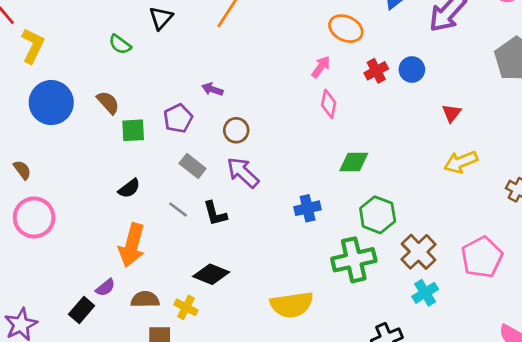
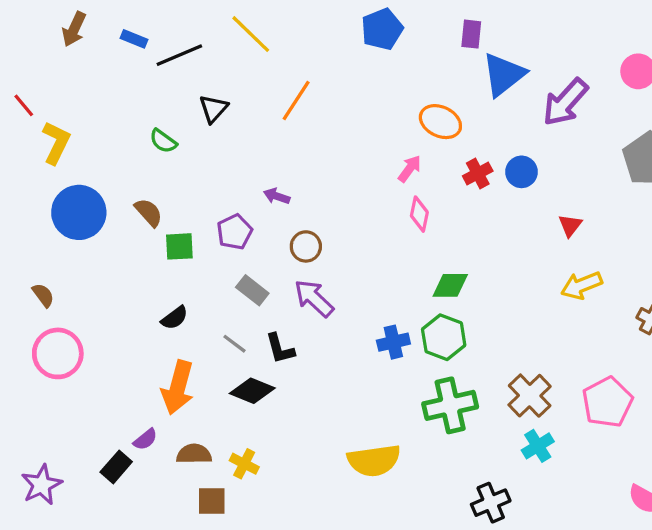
green hexagon: (378, 215) -> (444, 337), moved
black diamond: (211, 274) -> (252, 391), moved

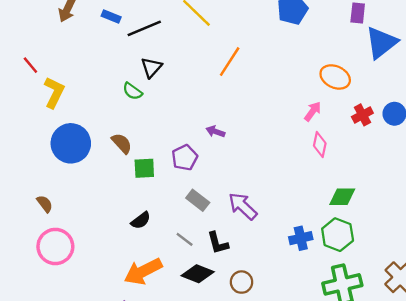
black triangle: (213, 109) -> (151, 67), moved
brown circle: (306, 246) -> (242, 282), moved
orange arrow: (178, 388) -> (143, 271), turned 48

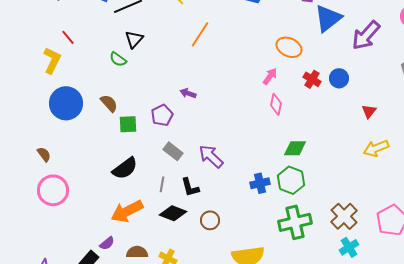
red line: (30, 65) -> (68, 37), moved
red cross: (362, 115) -> (312, 79), turned -30
black semicircle: (141, 220) -> (125, 168), size x1.5
gray line: (185, 239) -> (162, 184), turned 63

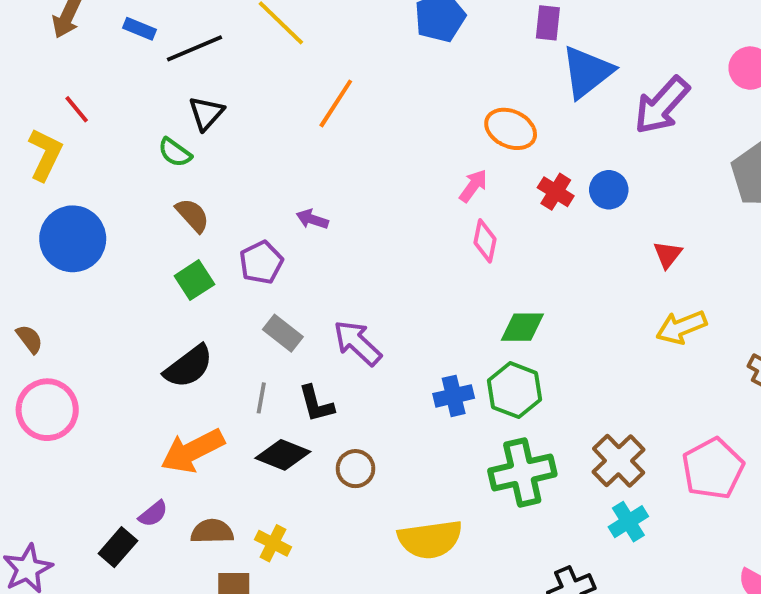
brown semicircle: (109, 103) -> (192, 215), moved
green square: (128, 124) -> (194, 280), turned -30

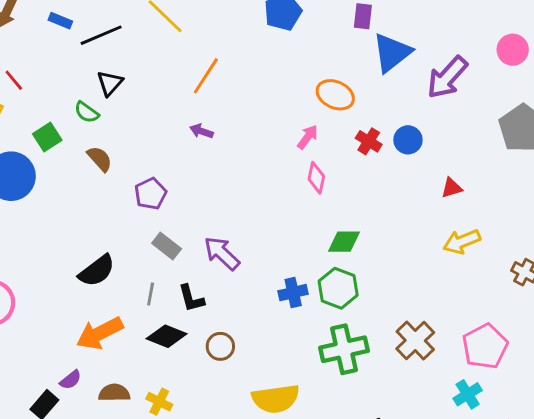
purple arrow: (312, 219) -> (201, 131), moved
red triangle: (668, 255) -> (452, 188), turned 35
green square: (194, 280) -> (47, 137), moved
cyan cross: (628, 522) -> (468, 394), moved

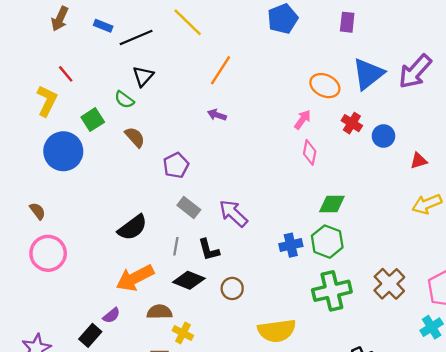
blue triangle: (392, 53) -> (368, 74), moved
blue circle: (408, 140) -> (383, 136), moved
brown semicircle: (114, 393) -> (159, 312), moved

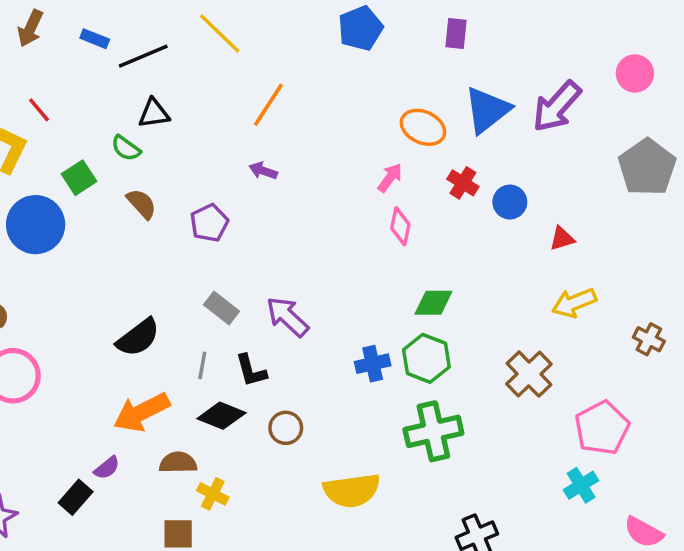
black triangle: (143, 76) -> (154, 113), turned 40
purple pentagon: (176, 165) -> (209, 223), moved
brown cross: (389, 284) -> (529, 374), moved

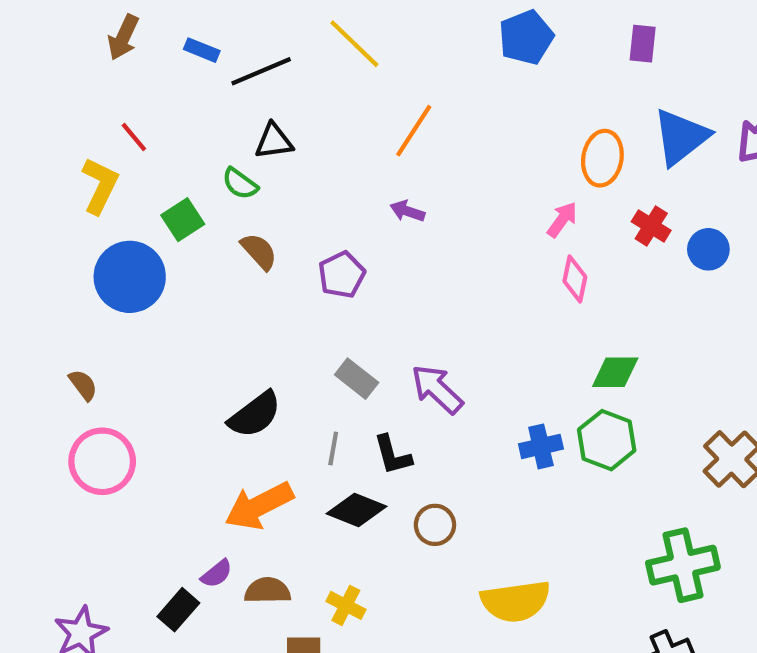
orange ellipse: (423, 127) -> (602, 158), turned 75
green cross: (433, 431) -> (683, 565), moved
brown semicircle: (178, 463) -> (267, 591), moved

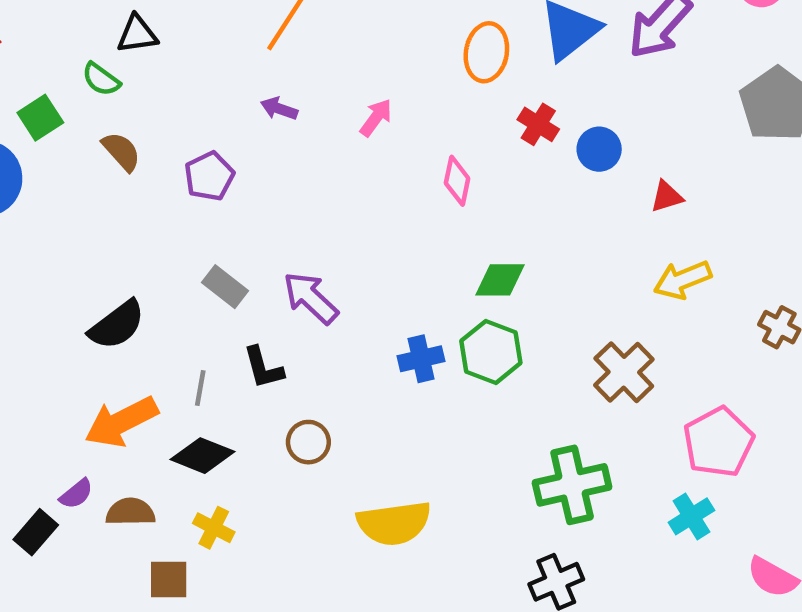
pink arrow: (562, 220) -> (376, 118), moved
gray line: (333, 449) -> (200, 388), moved
black diamond: (357, 510) -> (202, 456), moved

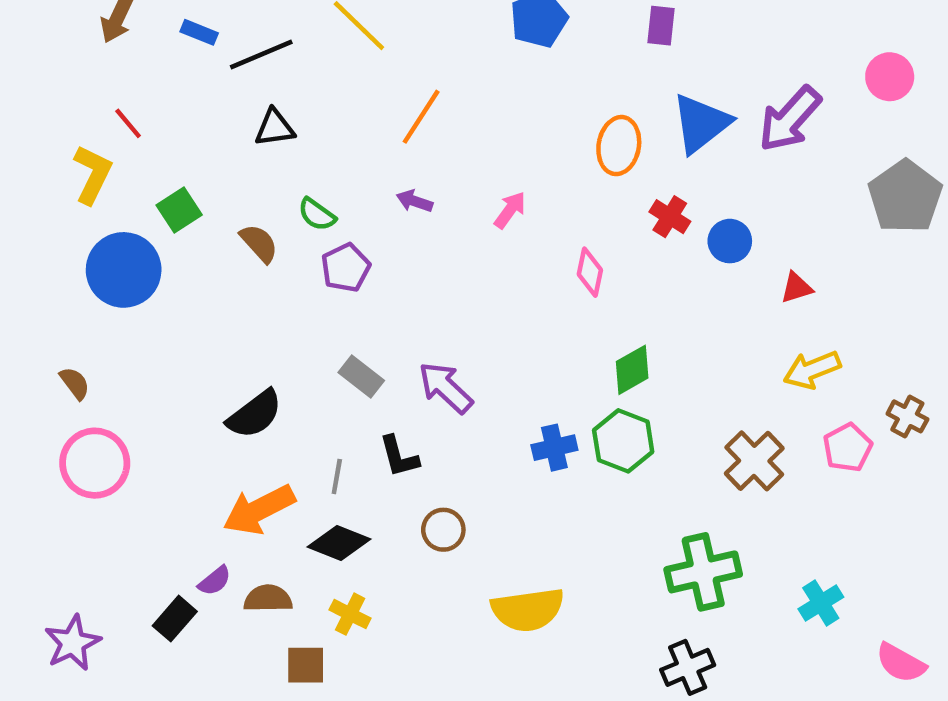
green semicircle: (101, 79) -> (317, 214), moved
green diamond: (500, 280) -> (632, 370), turned -30
pink pentagon: (718, 442) -> (847, 448), moved, size x0.7

